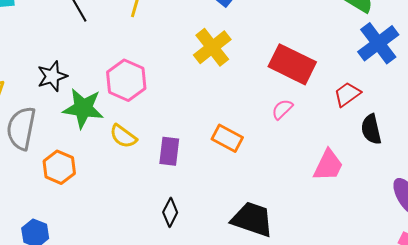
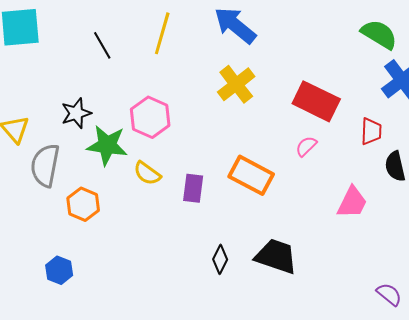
red trapezoid: (347, 94) -> (371, 131), turned 128
orange rectangle: (227, 138) -> (251, 175), size x1.4
black diamond: (170, 212) -> (220, 259), moved

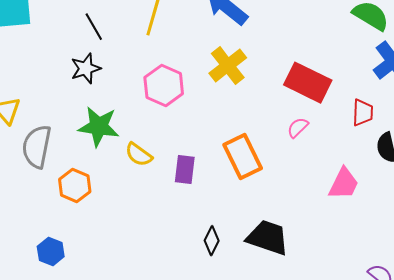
black star: (76, 113) -> (86, 69), moved
pink hexagon: (150, 117) -> (164, 86), moved
orange rectangle: (251, 175) -> (243, 157), turned 36

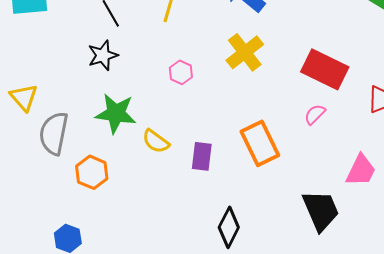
pink hexagon: (164, 86) -> (181, 72), size x0.6
black trapezoid: (268, 238) -> (321, 210), moved, turned 48
black diamond: (212, 241) -> (229, 227), size x1.4

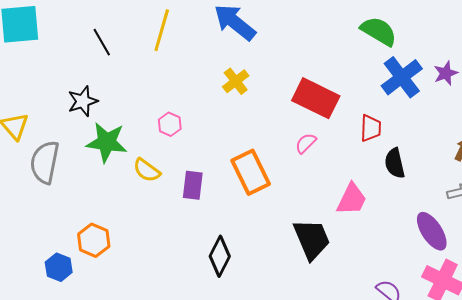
yellow cross: (245, 52) -> (236, 81), size x0.7
black star: (103, 55) -> (83, 101), moved
pink hexagon: (181, 72) -> (170, 124), moved
orange hexagon: (92, 172) -> (94, 240), moved

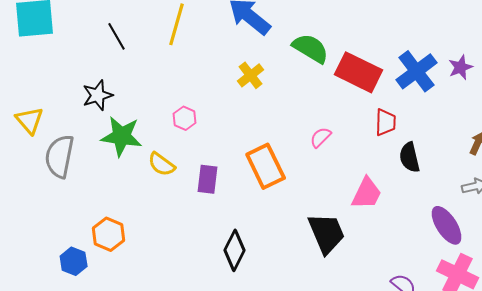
green semicircle: (379, 31) -> (311, 48), moved
red rectangle: (316, 98) -> (359, 72), moved

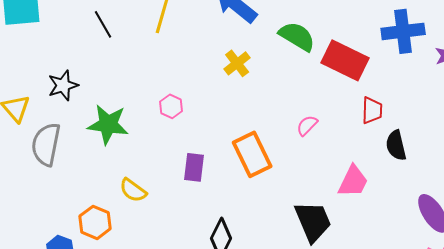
blue cross: (417, 71) -> (403, 31), moved, turned 30
black star: (98, 95) -> (63, 85), moved
yellow semicircle: (162, 164) -> (133, 190), moved

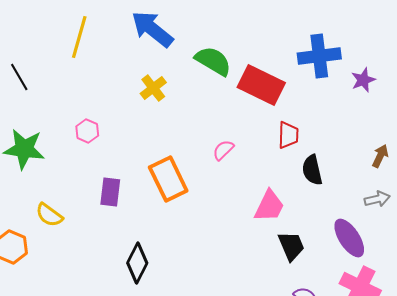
black line: (103, 24) -> (19, 77), moved
black trapezoid: (313, 221) -> (291, 246), moved, size x0.7

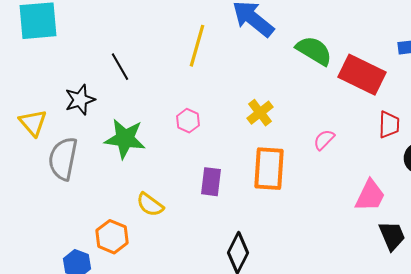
yellow line: (79, 37) -> (197, 46), moved
yellow cross: (153, 88) -> (260, 113), moved
orange rectangle: (168, 179) -> (269, 169), turned 30

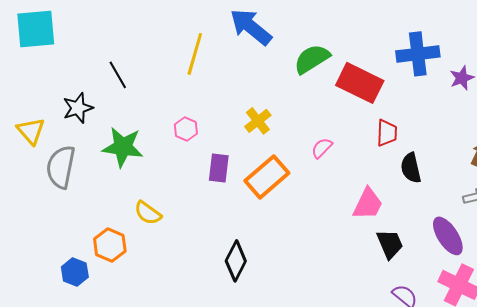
green semicircle: (314, 51) -> (312, 59), turned -63
orange rectangle: (269, 169) -> (267, 177), turned 45
purple rectangle: (211, 182) -> (219, 168), moved

